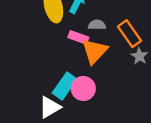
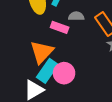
orange triangle: (95, 51) -> (42, 52), moved

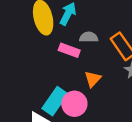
orange triangle: (42, 52) -> (93, 79), moved, size x0.6

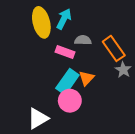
cyan rectangle: (55, 101) -> (67, 82), moved

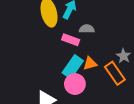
orange rectangle: (114, 48) -> (115, 73), moved
orange triangle: (86, 78) -> (90, 63), turned 32

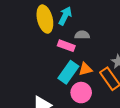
pink circle: (75, 84) -> (81, 93), moved

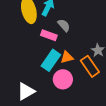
gray semicircle: (82, 35) -> (64, 25), turned 48

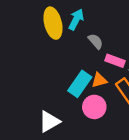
pink rectangle: (49, 35) -> (115, 61), moved

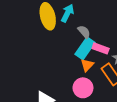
orange triangle: (99, 80) -> (87, 65), turned -32
cyan rectangle: (80, 84) -> (85, 48), moved

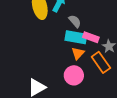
cyan rectangle: (85, 48) -> (76, 37), turned 65

